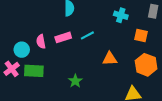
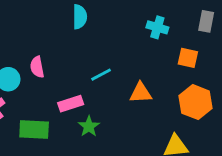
cyan line: (87, 35) -> (101, 75), moved
pink rectangle: (63, 37) -> (71, 104), moved
green rectangle: (34, 71) -> (34, 129), moved

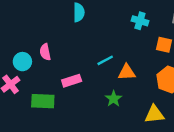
cyan line: (101, 75) -> (105, 60), moved
green star: (89, 126) -> (114, 99), moved

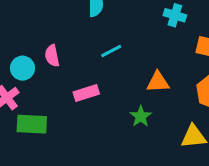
cyan line: (105, 60) -> (111, 51), moved
green rectangle: (43, 101) -> (32, 124), moved

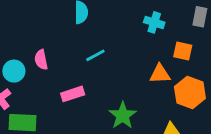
orange triangle: (158, 82) -> (160, 74), moved
green star: (141, 116) -> (123, 115), size x1.4

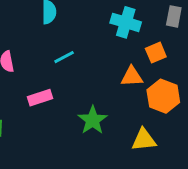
cyan cross: (154, 22) -> (126, 22), size x1.4
orange square: (183, 51) -> (156, 53), turned -36

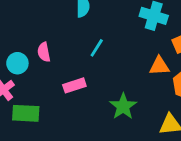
cyan line: (64, 57) -> (97, 48), turned -30

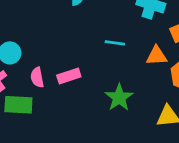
cyan line: (97, 48) -> (115, 43), moved, turned 66
pink semicircle: (44, 52) -> (37, 77), moved

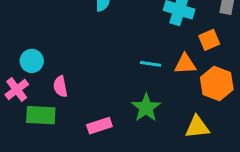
cyan line: (115, 43) -> (151, 64), moved
pink rectangle: (69, 76) -> (99, 126), moved

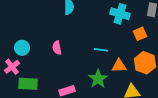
orange triangle: (185, 64) -> (119, 66), moved
pink semicircle: (60, 86) -> (57, 48), moved

